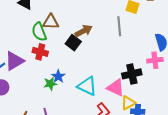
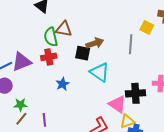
black square: (73, 43) -> (83, 53), turned -35
red cross: (40, 52) -> (49, 57), turned -35
green star: (50, 84) -> (20, 105), moved
cyan triangle: (87, 86) -> (100, 72), moved

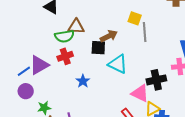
yellow square: (147, 27) -> (135, 18), moved
green semicircle: (51, 37) -> (64, 36), turned -78

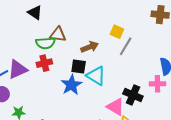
gray line: (145, 32) -> (126, 46), turned 30
black square: (98, 48) -> (79, 67), moved
black cross: (156, 80) -> (133, 95), turned 30
blue star: (83, 81) -> (71, 85), moved, size x1.5

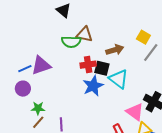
red cross: (44, 63) -> (88, 65), moved

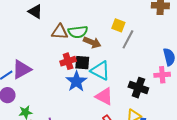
green semicircle: (71, 42) -> (78, 32), moved
brown arrow: (115, 50) -> (92, 42), turned 48
pink triangle: (135, 112) -> (104, 96), moved

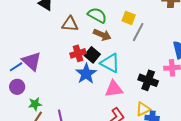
green semicircle: (78, 32) -> (97, 15), moved, turned -144
black square: (82, 63) -> (92, 55), turned 35
purple triangle: (22, 69) -> (32, 61), turned -50
pink triangle: (104, 96) -> (114, 89), turned -36

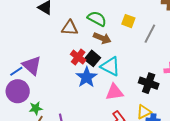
gray line: (138, 32) -> (150, 34), moved
red cross: (78, 53) -> (78, 57), turned -35
purple circle: (17, 87) -> (18, 91), size x1.5

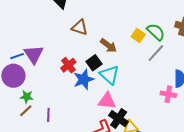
green semicircle: (97, 19) -> (156, 32), moved
red cross: (78, 57) -> (68, 65), moved
black cross: (149, 83) -> (119, 119), moved

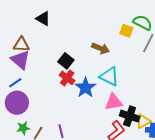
brown triangle: (80, 27) -> (21, 45), moved
purple triangle: (34, 54) -> (20, 60), moved
black square: (94, 63) -> (66, 61), moved
green star: (27, 97) -> (23, 128), moved

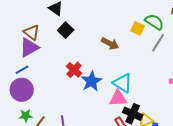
brown triangle: (21, 45) -> (32, 32), turned 30
purple triangle: (20, 60) -> (29, 47), turned 45
black square: (66, 61) -> (66, 30), moved
cyan triangle: (109, 76) -> (123, 83), moved

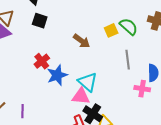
yellow square: (138, 28) -> (111, 30), turned 32
black square: (66, 30) -> (40, 21), turned -35
gray line: (158, 43) -> (128, 60), moved, turned -48

